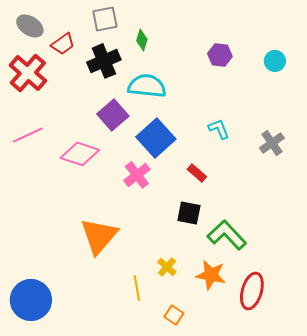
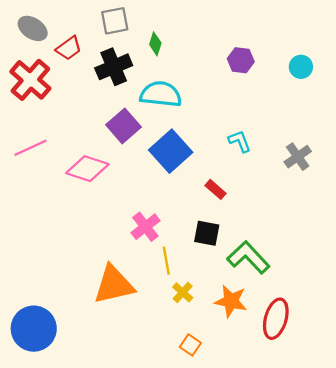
pink cross: (137, 175) -> (145, 227), moved
orange triangle: (99, 236) -> (114, 285), moved, turned 36
yellow line: (137, 288) -> (166, 261), moved

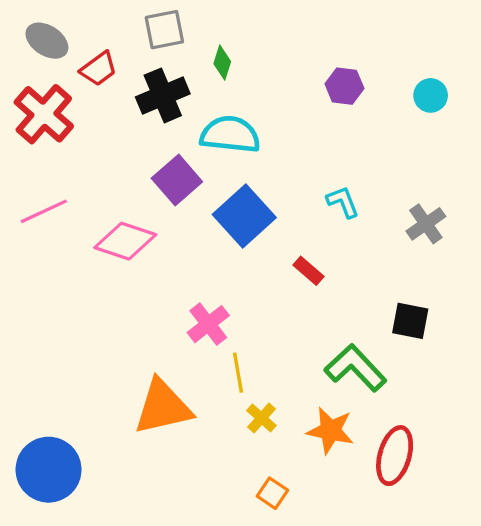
black square: (207, 233) -> (410, 321), moved

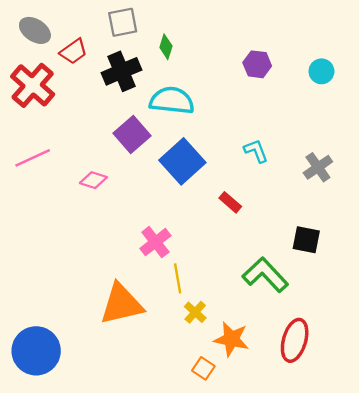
pink diamond: (125, 241) -> (93, 180), size x0.6
orange star: (330, 431) -> (231, 339), moved

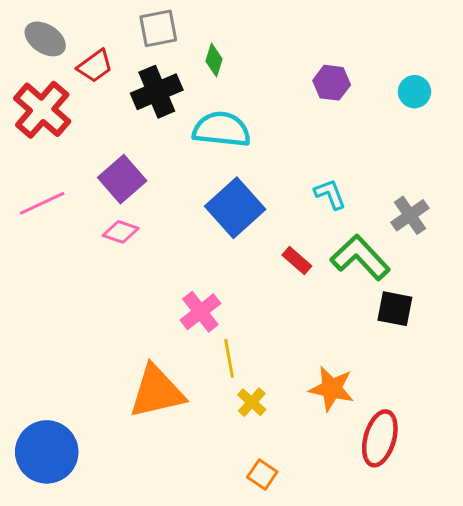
purple square: (132, 134) -> (122, 179), moved
green L-shape: (265, 275) -> (360, 257), moved
orange star: (231, 339) -> (332, 389), moved

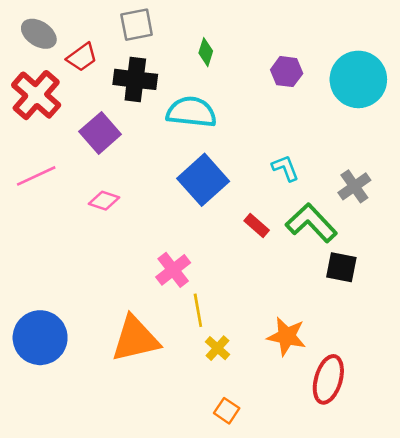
green diamond: (214, 60) -> (206, 52), moved
black cross: (157, 92) -> (135, 79), turned 30
cyan circle: (414, 92) -> (358, 79), size x2.0
purple square: (122, 179) -> (100, 133), moved
blue circle: (47, 452) -> (40, 338), moved

